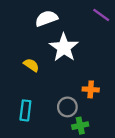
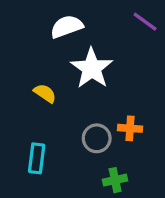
gray circle: (67, 107) -> (97, 138), moved

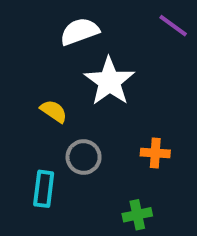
gray circle: (97, 138) -> (84, 157), moved

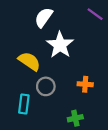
white semicircle: (80, 32) -> (44, 17), turned -35
yellow semicircle: (54, 111) -> (29, 61), size x1.5

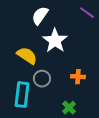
cyan rectangle: (24, 104) -> (22, 95), size x1.4
green cross: (75, 118) -> (69, 108), turned -32

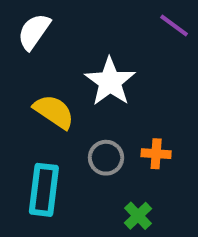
white semicircle: (40, 16) -> (34, 32), moved
gray circle: (42, 79) -> (106, 158), moved

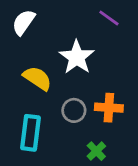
purple line: (174, 26) -> (109, 18), moved
orange cross: (156, 154) -> (109, 108), size x1.4

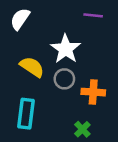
purple line: (109, 18) -> (93, 15), turned -30
gray circle: (74, 110) -> (64, 79), moved

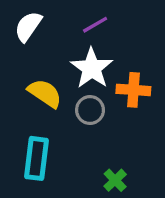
purple line: (93, 15) -> (95, 25), moved, turned -36
orange cross: (93, 92) -> (133, 90), moved

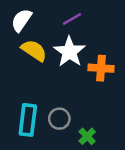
yellow semicircle: (45, 93) -> (34, 50), moved
gray circle: (90, 110) -> (59, 119), moved

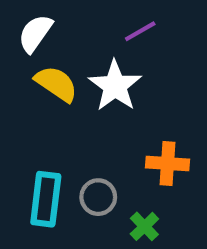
purple line: (72, 19) -> (140, 31), moved
orange cross: (101, 68) -> (167, 163), moved

